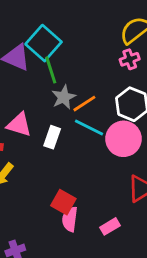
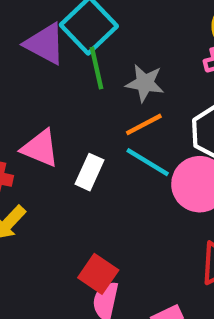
gray star: (64, 97) -> (145, 83), moved, turned 30

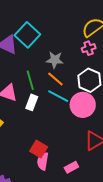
green line: (97, 68) -> (30, 80), moved
orange line: (144, 124) -> (55, 79), turned 72

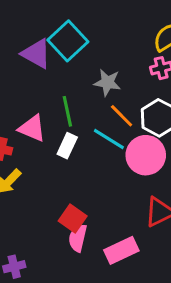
orange line: (55, 79) -> (122, 116), moved
pink rectangle: (71, 167) -> (121, 250), size x1.5

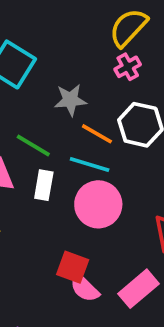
green line: (67, 111) -> (33, 145), turned -32
pink circle: (146, 155) -> (98, 204), moved
pink semicircle: (78, 238) -> (84, 288), turned -44

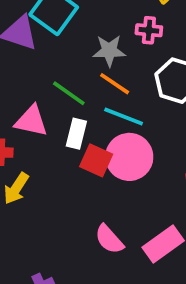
pink cross: (128, 67) -> (149, 30), moved, turned 30
orange line: (97, 134) -> (115, 84), moved
red square: (73, 267) -> (96, 160), moved

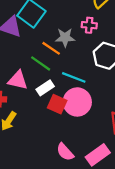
orange line: (115, 84) -> (51, 48), moved
white rectangle: (76, 134) -> (45, 88), turned 42

